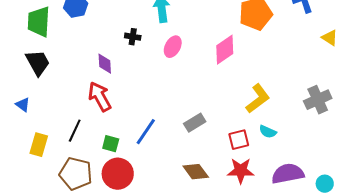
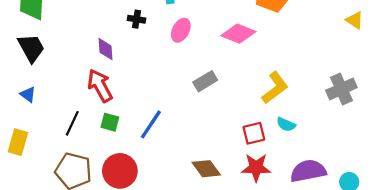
pink diamond: (225, 50) -> (238, 34), turned 56
blue triangle: (23, 105) -> (28, 94), moved
gray rectangle: (195, 123) -> (205, 81), moved
green square: (111, 144) -> (110, 122), moved
yellow rectangle: (39, 145) -> (18, 142), moved

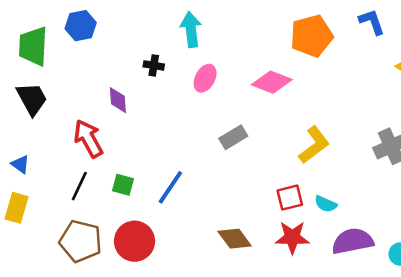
red arrow: (100, 86) -> (88, 139), moved
blue triangle: (28, 94) -> (20, 164), moved
cyan semicircle: (286, 124) -> (326, 204), moved

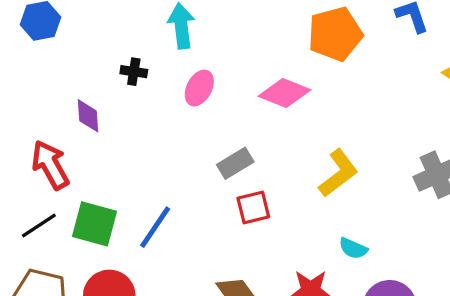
green square: (123, 185) -> (95, 224), size x1.6
black line: (79, 186) -> (39, 225), turned 32
red square: (290, 198) -> (253, 207), moved

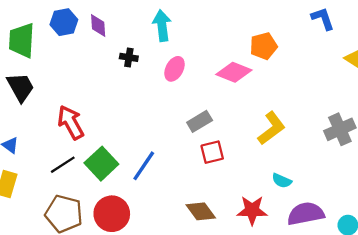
orange pentagon: (335, 34) -> (263, 46), moved, size x0.7
purple diamond: (88, 116) -> (98, 26), moved
green square: (95, 224) -> (101, 164), turned 32

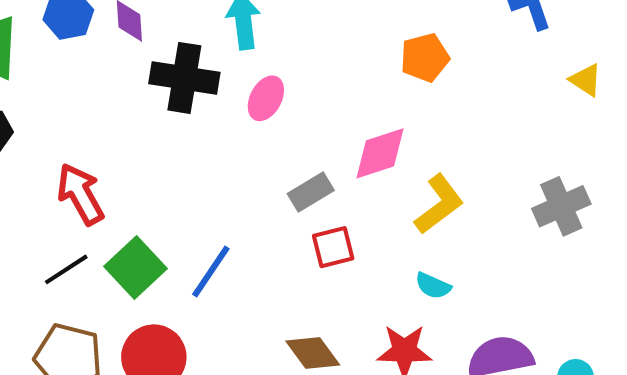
black cross: (129, 57) -> (184, 78), size x2.0
pink diamond: (234, 72) -> (380, 153), moved, turned -40
cyan semicircle: (282, 181) -> (433, 286), moved

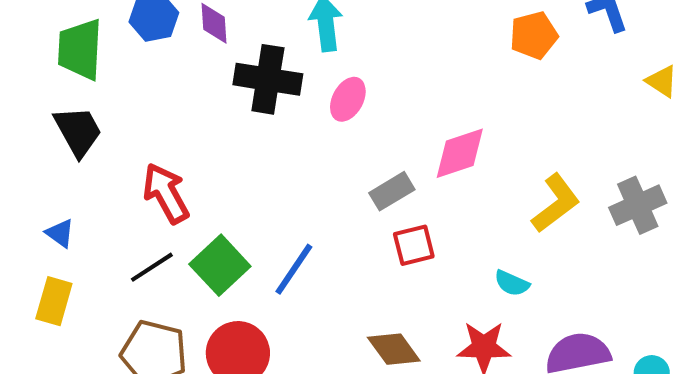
orange pentagon: (425, 58) -> (534, 35), moved
yellow L-shape: (439, 204) -> (556, 203), moved

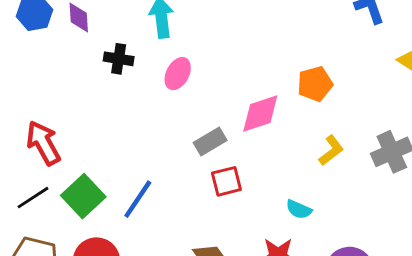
orange pentagon: (534, 35) -> (315, 84), moved
black cross: (268, 79) -> (119, 59), size x0.6
yellow L-shape: (556, 203) -> (331, 150), size x0.7

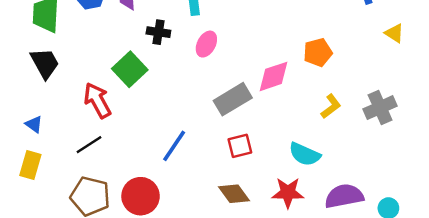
gray rectangle: (210, 141) -> (233, 99), size x1.4
red square: (226, 181) -> (240, 146), moved
green square: (83, 196) -> (130, 69), moved
cyan semicircle: (299, 209) -> (305, 154), size x1.5

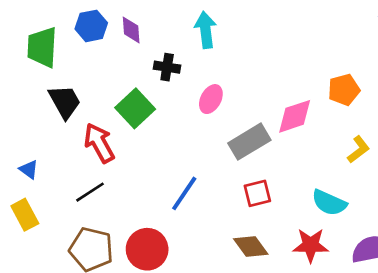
pink ellipse: (206, 44) -> (211, 99), moved
black trapezoid: (45, 63) -> (65, 102), moved
yellow rectangle: (30, 165) -> (25, 215), turned -44

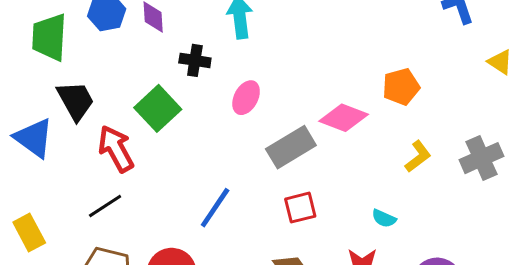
pink diamond: (295, 116) -> (344, 118), turned 39
blue triangle: (29, 169) -> (34, 138), moved, size x1.8
cyan semicircle: (329, 203) -> (384, 218), size x0.6

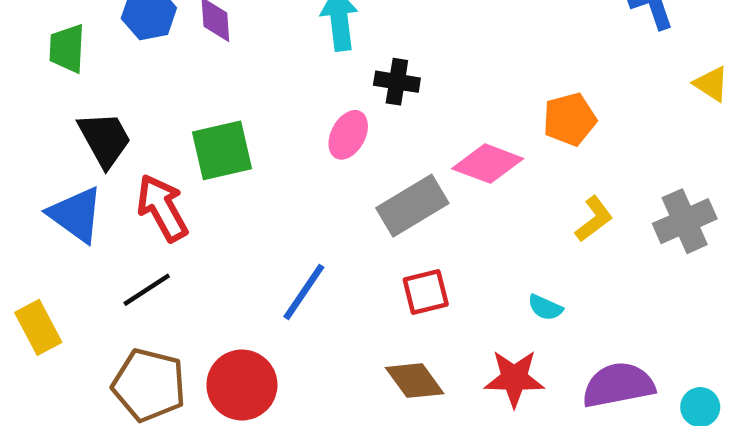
green trapezoid: (49, 37) -> (67, 48), size x0.7
black cross: (195, 60) -> (397, 82), moved
green square: (158, 108) -> (222, 150), turned 30
blue triangle: (34, 138) -> (76, 215), moved

